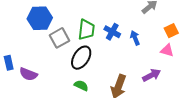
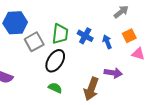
orange square: (171, 31) -> (129, 36), moved
purple arrow: (152, 75) -> (113, 73), moved, turned 36

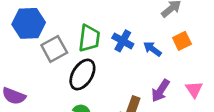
blue arrow: (107, 42) -> (152, 49), turned -32
pink triangle: (138, 54) -> (194, 89), moved, turned 40
purple arrow: (113, 73) -> (160, 91), turned 114

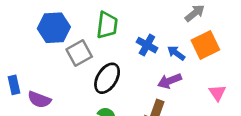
green trapezoid: (89, 38) -> (107, 25), moved
orange square: (182, 41) -> (205, 45), size x1.5
purple arrow: (160, 91) -> (170, 81), moved, turned 35

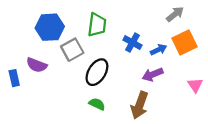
blue arrow: (176, 53) -> (158, 50), turned 119
purple semicircle: (39, 100) -> (37, 65), moved

